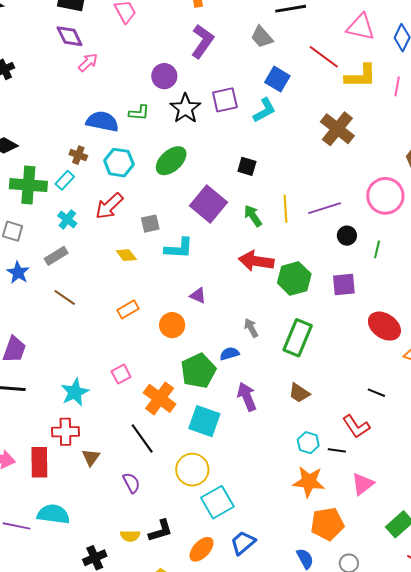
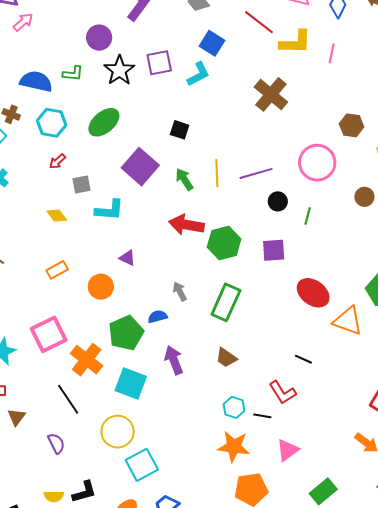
red arrow: (109, 206) -> (57, 161), moved, size x0.6
pink square: (121, 374) -> (49, 334), size x1.8

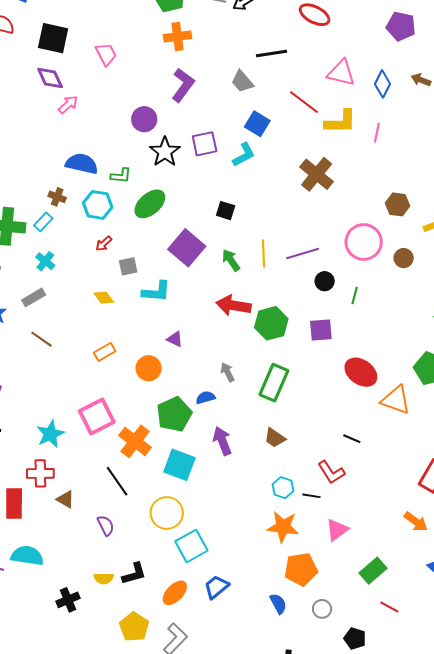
green L-shape: (73, 73) -> (121, 176), moved
brown circle: (364, 197) -> (404, 258), moved
brown triangle: (16, 417) -> (65, 499), turned -36

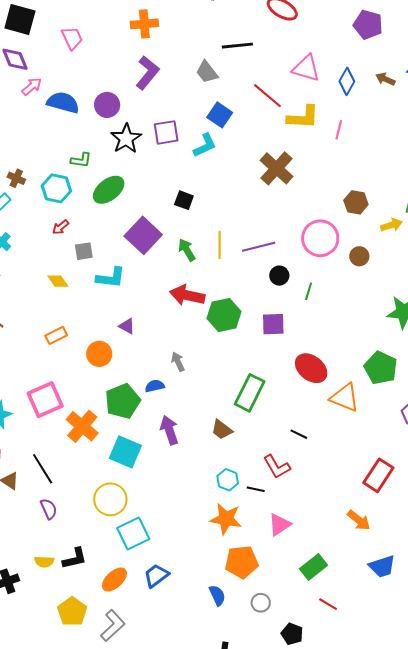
blue semicircle: (82, 164) -> (63, 102), moved
green rectangle: (274, 383) -> (250, 393), moved
black line: (117, 481) -> (43, 469), moved

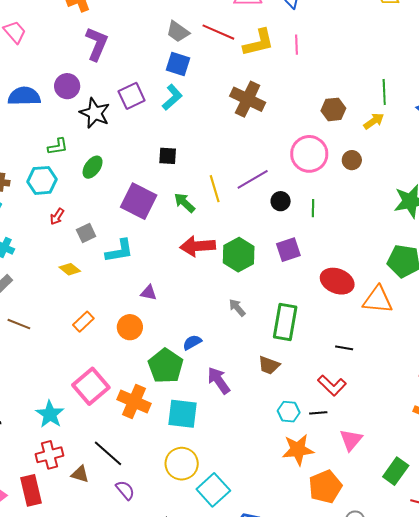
gray trapezoid: (207, 72) -> (178, 32), moved
green ellipse: (109, 190) -> (93, 167), size x0.7
gray arrow: (178, 362) -> (237, 308), moved

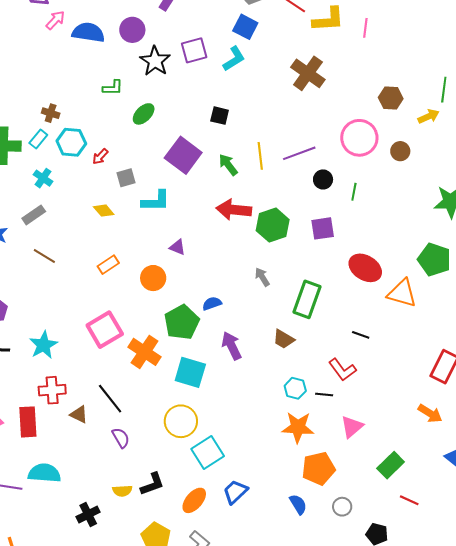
cyan hexagon: (42, 180) -> (71, 142), moved
cyan star: (50, 414) -> (44, 345), moved

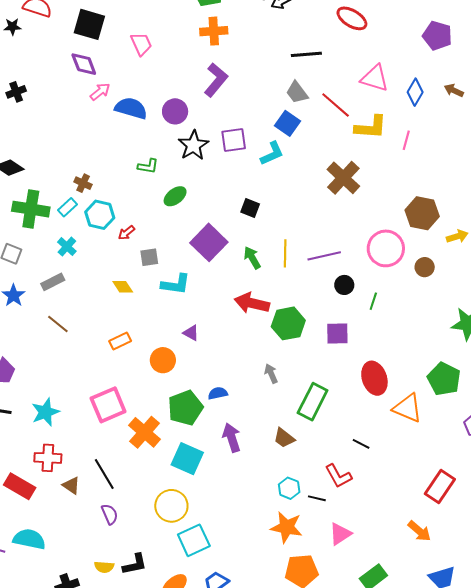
brown hexagon: (391, 98) -> (422, 213), size x1.4
red ellipse: (365, 268) -> (374, 378), turned 32
red rectangle: (28, 422) -> (20, 486), turned -64

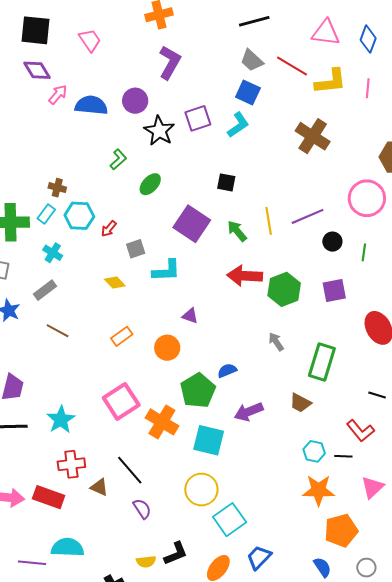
green L-shape: (148, 166) -> (118, 159), turned -40
purple arrow: (232, 438) -> (249, 412), turned -84

